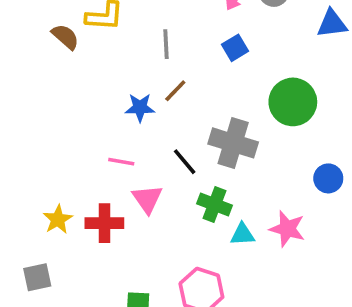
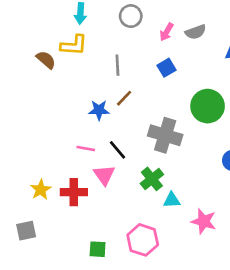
black line: (185, 162) -> (117, 150), moved
green cross: (214, 205) -> (152, 179), turned 30
pink star: (287, 229) -> (204, 221), moved

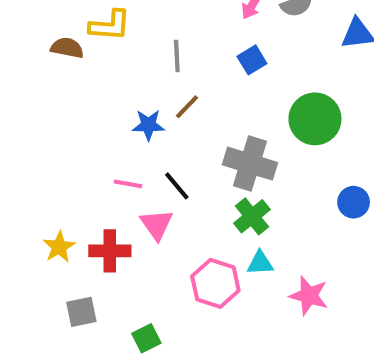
brown semicircle: (46, 60) -> (67, 48), turned -30
green cross: (152, 179) -> (252, 216), moved
gray square: (26, 231) -> (81, 312), moved
pink hexagon: (143, 240) -> (215, 283), moved
green square: (98, 249) -> (146, 338), turned -30

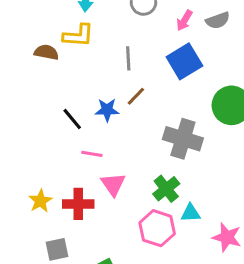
blue square: (252, 60) -> (184, 61), size x1.6
black line: (177, 186) -> (72, 119), moved
green cross: (252, 216) -> (166, 189), moved

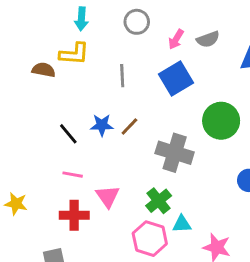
brown line: (136, 96) -> (129, 127), moved
pink line: (92, 154) -> (73, 175), moved
yellow star: (40, 201) -> (16, 204), moved, turned -30

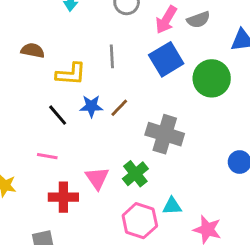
pink arrow: (176, 39) -> (166, 20), size x1.4
yellow L-shape: (74, 54) -> (71, 74), moved
green circle: (221, 121) -> (212, 78), moved
pink line: (73, 175) -> (47, 156), moved
green cross: (159, 201) -> (135, 174), moved

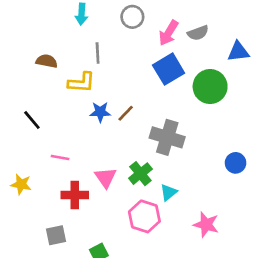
gray line: (112, 56) -> (98, 53), moved
black line: (58, 115) -> (32, 120), moved
cyan triangle: (172, 206) -> (169, 192), moved, turned -36

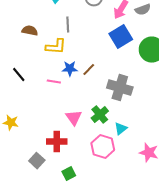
pink line: (60, 158) -> (54, 82), moved
red cross: (75, 195) -> (57, 142), moved
gray square: (56, 235) -> (37, 161), turned -35

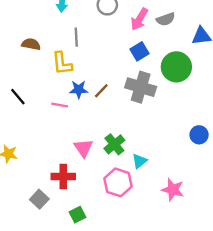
blue square: (121, 37) -> (139, 51), size x0.7
yellow L-shape: (56, 47) -> (62, 63), turned 80
gray cross: (120, 88) -> (141, 87), moved

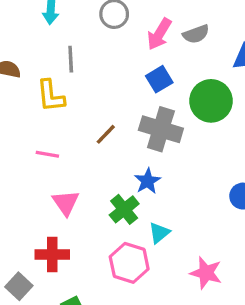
blue star: (79, 90) -> (148, 181), moved, turned -30
pink triangle: (83, 148) -> (66, 203), moved

